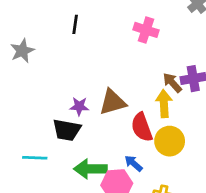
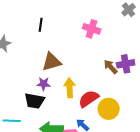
brown triangle: (113, 102) -> (52, 62), moved
yellow arrow: (164, 104) -> (70, 88), moved
red semicircle: (142, 127) -> (89, 99), turned 75

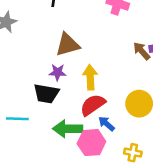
red semicircle: (89, 99) -> (93, 105), moved

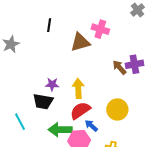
brown triangle: (68, 45) -> (80, 42), moved
cyan line: (17, 119) -> (20, 122), turned 60

